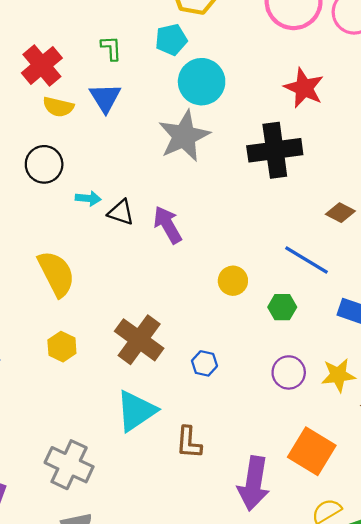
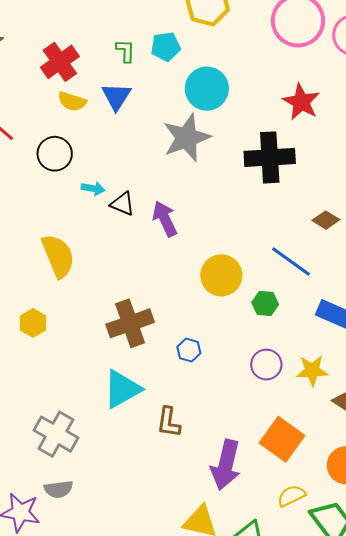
cyan pentagon: (171, 40) -> (166, 47), moved
yellow circle: (233, 281) -> (221, 275), size x1.5
brown cross: (139, 340) -> (130, 323), turned 30
yellow hexagon: (62, 347) -> (33, 323), moved

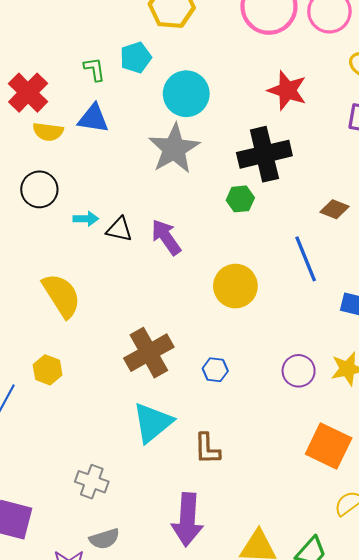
blue triangle: (116, 96) -> (93, 118), turned -44
blue line: (291, 262) -> (306, 259), turned 42
green hexagon: (265, 303) -> (240, 199), moved
gray cross: (56, 434) -> (92, 482), size x0.7
purple arrow: (226, 465) -> (187, 520), moved

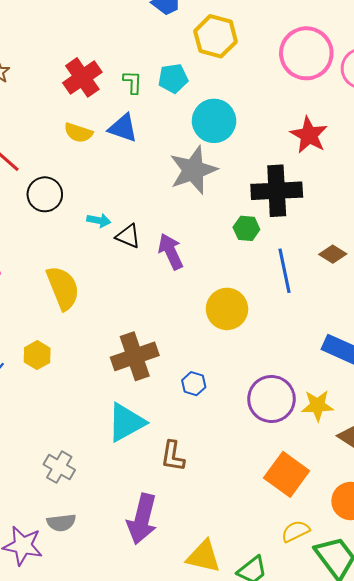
red cross: (28, 93) -> (82, 77), moved
black circle: (39, 189) -> (45, 194), moved
blue line: (306, 259) -> (284, 271), moved
purple circle: (299, 371) -> (271, 399), size x1.5

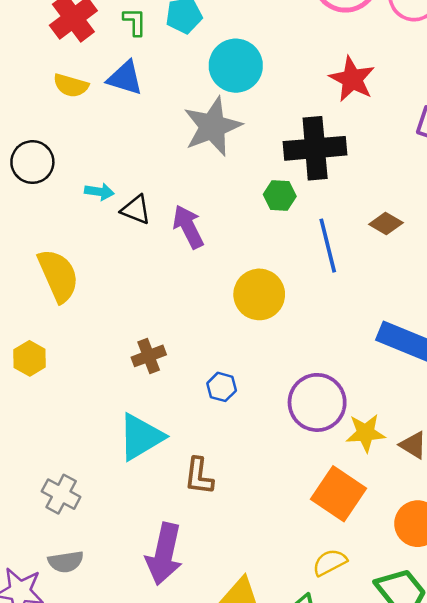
brown cross: (135, 356) -> (149, 356), size x0.6
yellow star: (317, 406) -> (366, 433), moved
yellow semicircle: (296, 531) -> (330, 562), moved

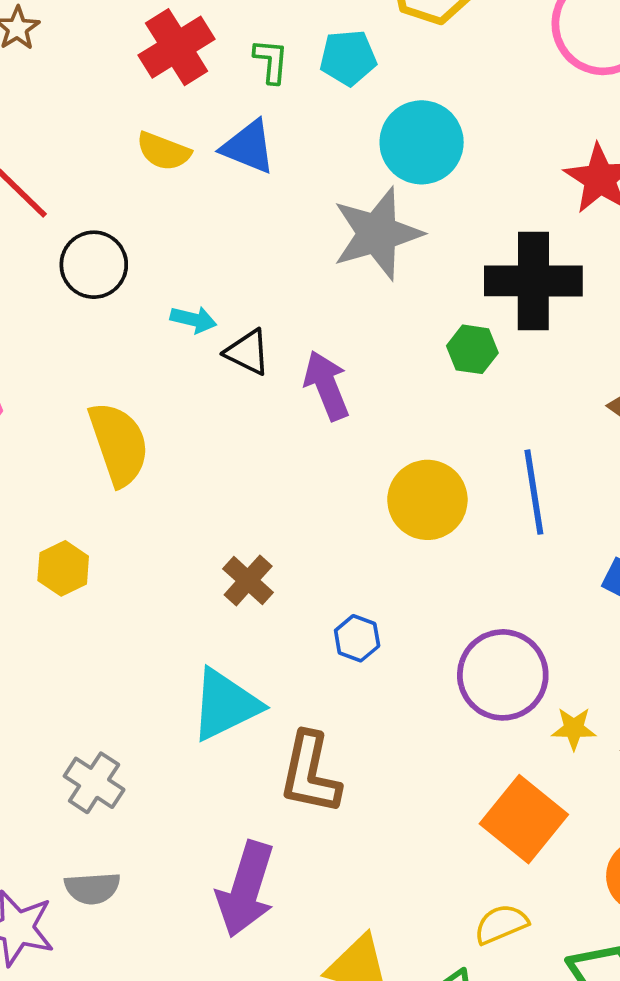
blue line: (328, 246) -> (534, 492), moved
brown cross: (149, 356) -> (248, 581), turned -32
yellow star: (366, 433) -> (574, 729), size x0.7
brown L-shape: (199, 476) -> (310, 773), size x1.4

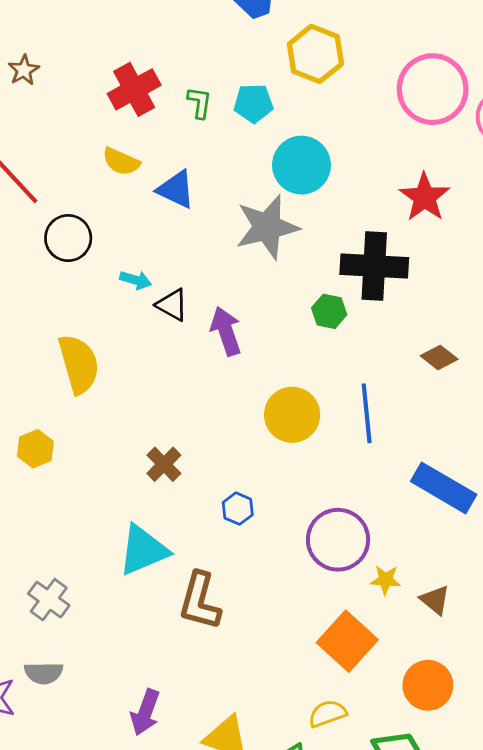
blue triangle: (248, 147) -> (176, 189), moved
purple arrow: (246, 889) -> (145, 712), moved, size x0.7

